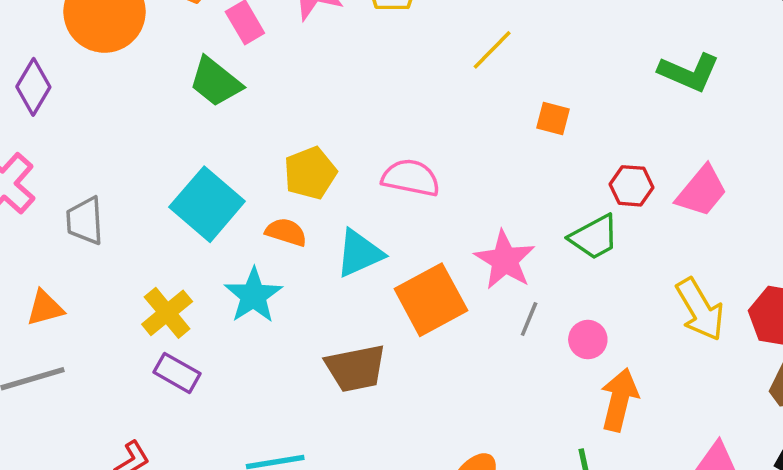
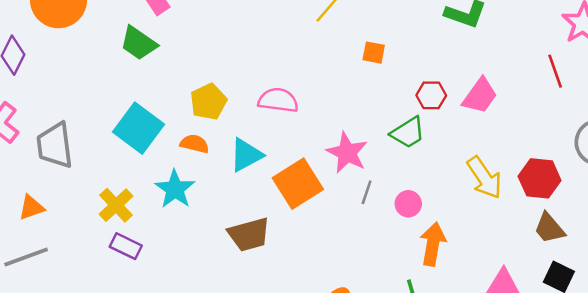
gray trapezoid: (85, 221) -> (55, 145), size x1.4

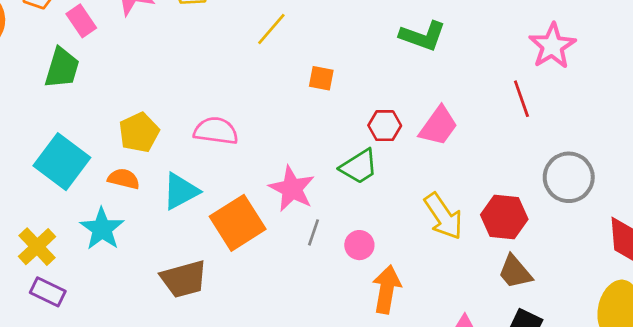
green trapezoid: (139, 43) -> (62, 68), turned -108

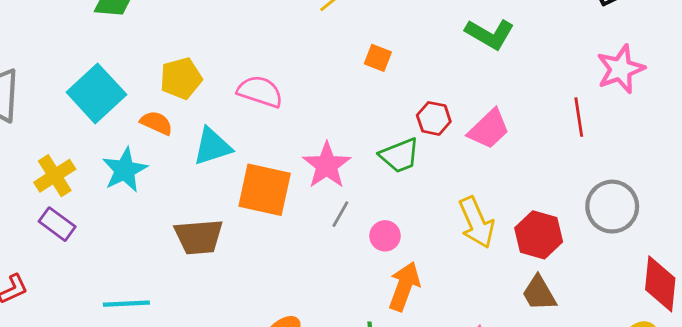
orange square: (238, 223) -> (265, 190), turned 34

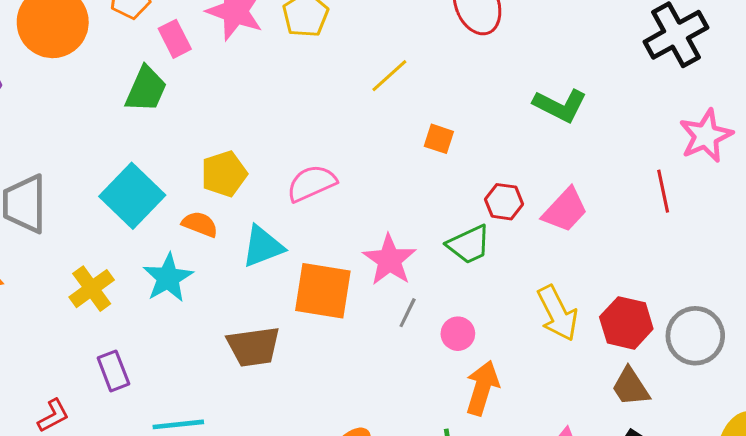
pink semicircle: (260, 92) -> (312, 183), turned -39
gray circle: (612, 207) -> (695, 336), moved
purple rectangle: (57, 224) -> (113, 371), moved, turned 36

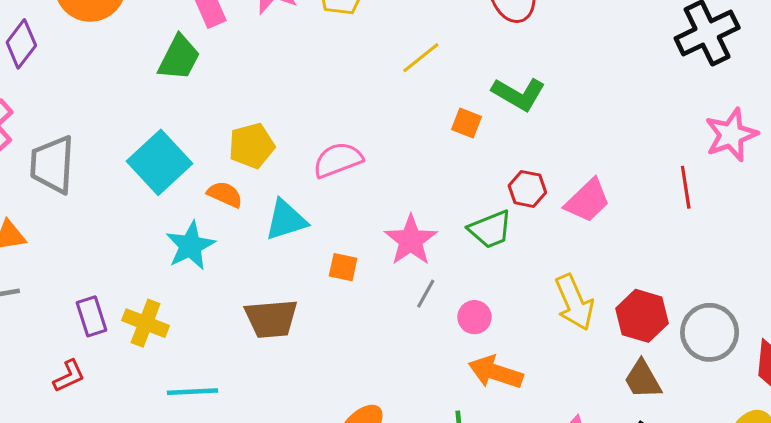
green L-shape: (560, 105) -> (519, 94), moved
yellow cross: (92, 289) -> (146, 323), moved, turned -36
orange square: (323, 291) -> (343, 267), size x0.5
purple rectangle: (113, 371) -> (92, 316), moved
orange arrow: (482, 388) -> (496, 372), turned -92

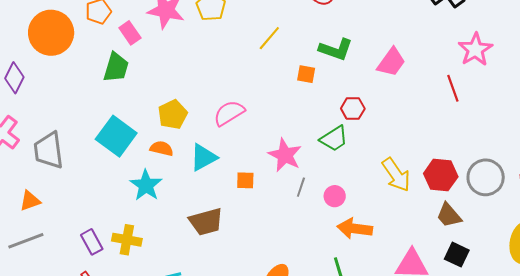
pink trapezoid: (587, 201) -> (391, 62), moved

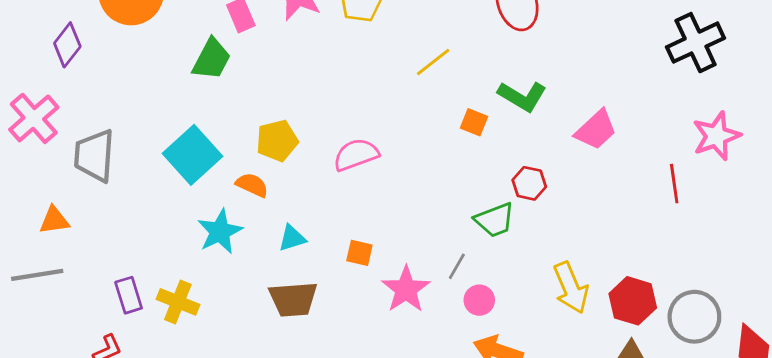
pink star: (285, 155) -> (406, 289), moved
cyan triangle: (203, 157) -> (292, 238), moved, size x0.7
gray line: (301, 187) -> (457, 266), moved

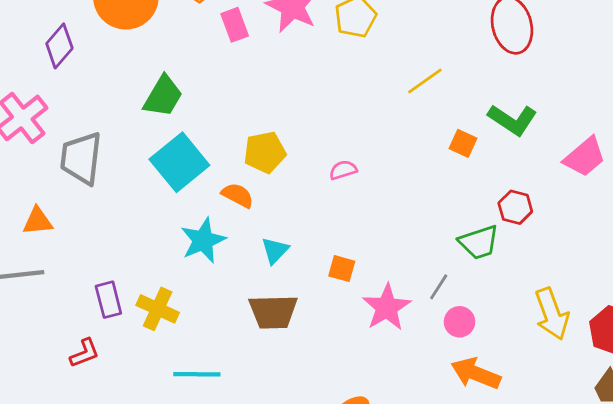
green trapezoid: (212, 59) -> (163, 96), moved
pink semicircle: (356, 155) -> (343, 170), size x0.6
cyan triangle: (292, 238) -> (275, 250), turned -32

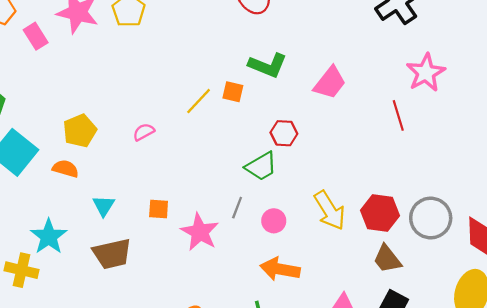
yellow line: (425, 81) -> (199, 101), moved
cyan star: (203, 240) -> (49, 237), moved
pink circle: (460, 322) -> (274, 221), moved

